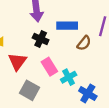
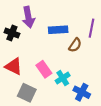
black cross: (41, 39) -> (12, 33), moved
red triangle: (17, 62) -> (14, 66), turned -36

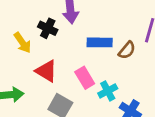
blue rectangle: (58, 30) -> (100, 42), moved

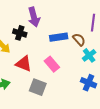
brown semicircle: (127, 50) -> (79, 40), turned -72
cyan cross: (108, 91) -> (89, 55), moved

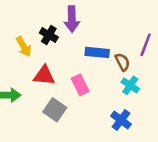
cyan cross: (89, 55) -> (130, 85), turned -32
red triangle: (24, 64) -> (44, 75), turned -30

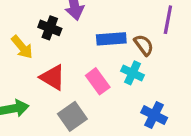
red triangle: (44, 75) -> (53, 77), turned 35
cyan cross: (130, 85) -> (132, 73), moved
gray square: (55, 110) -> (72, 116), turned 30

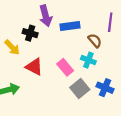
blue rectangle: (111, 39) -> (70, 26), moved
gray square: (72, 116) -> (80, 89), moved

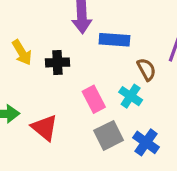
black cross: (30, 33) -> (57, 62), moved, turned -32
red triangle: (34, 67) -> (45, 128), moved

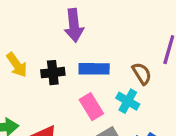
blue rectangle: (114, 40) -> (94, 69), moved

